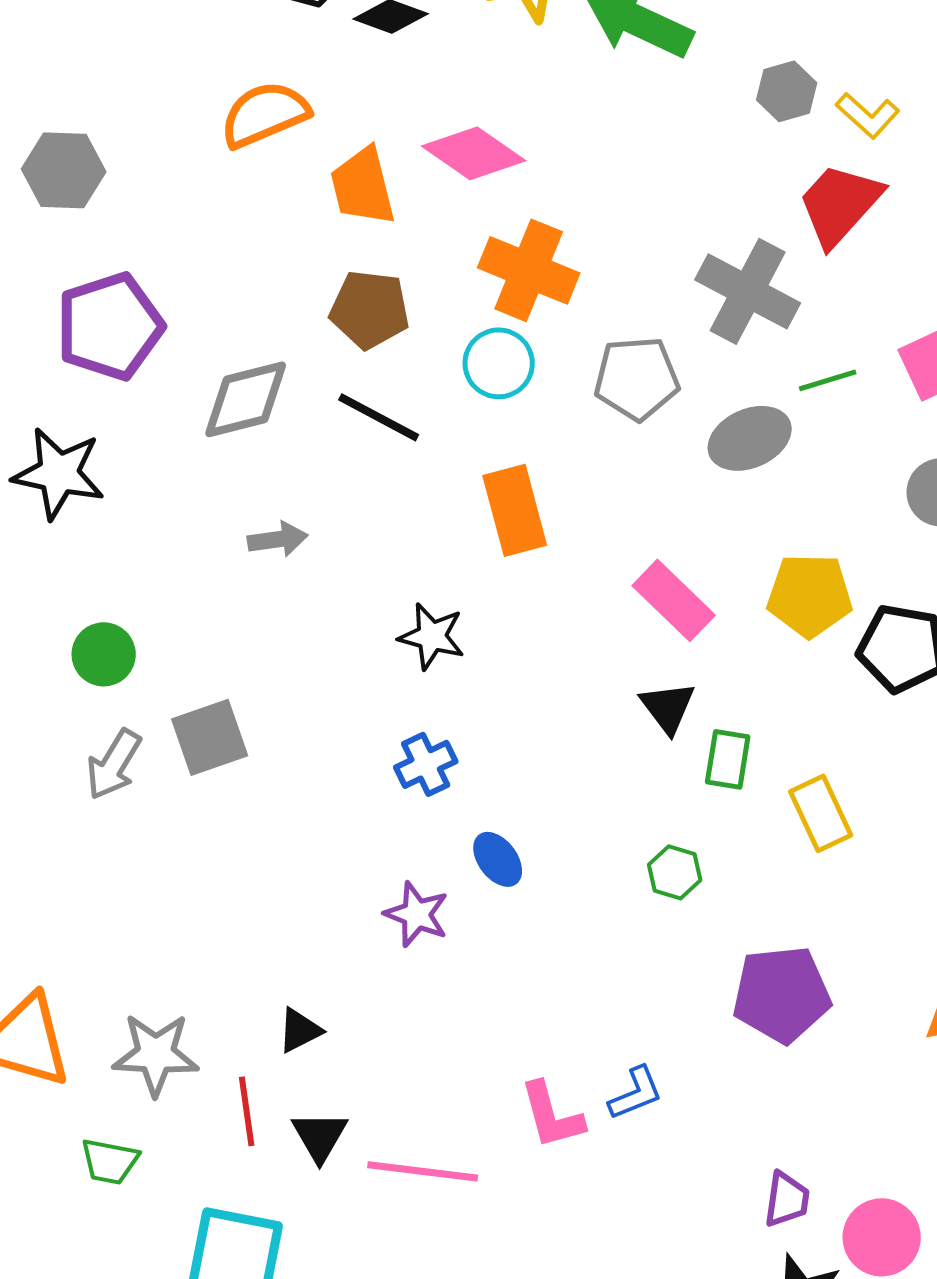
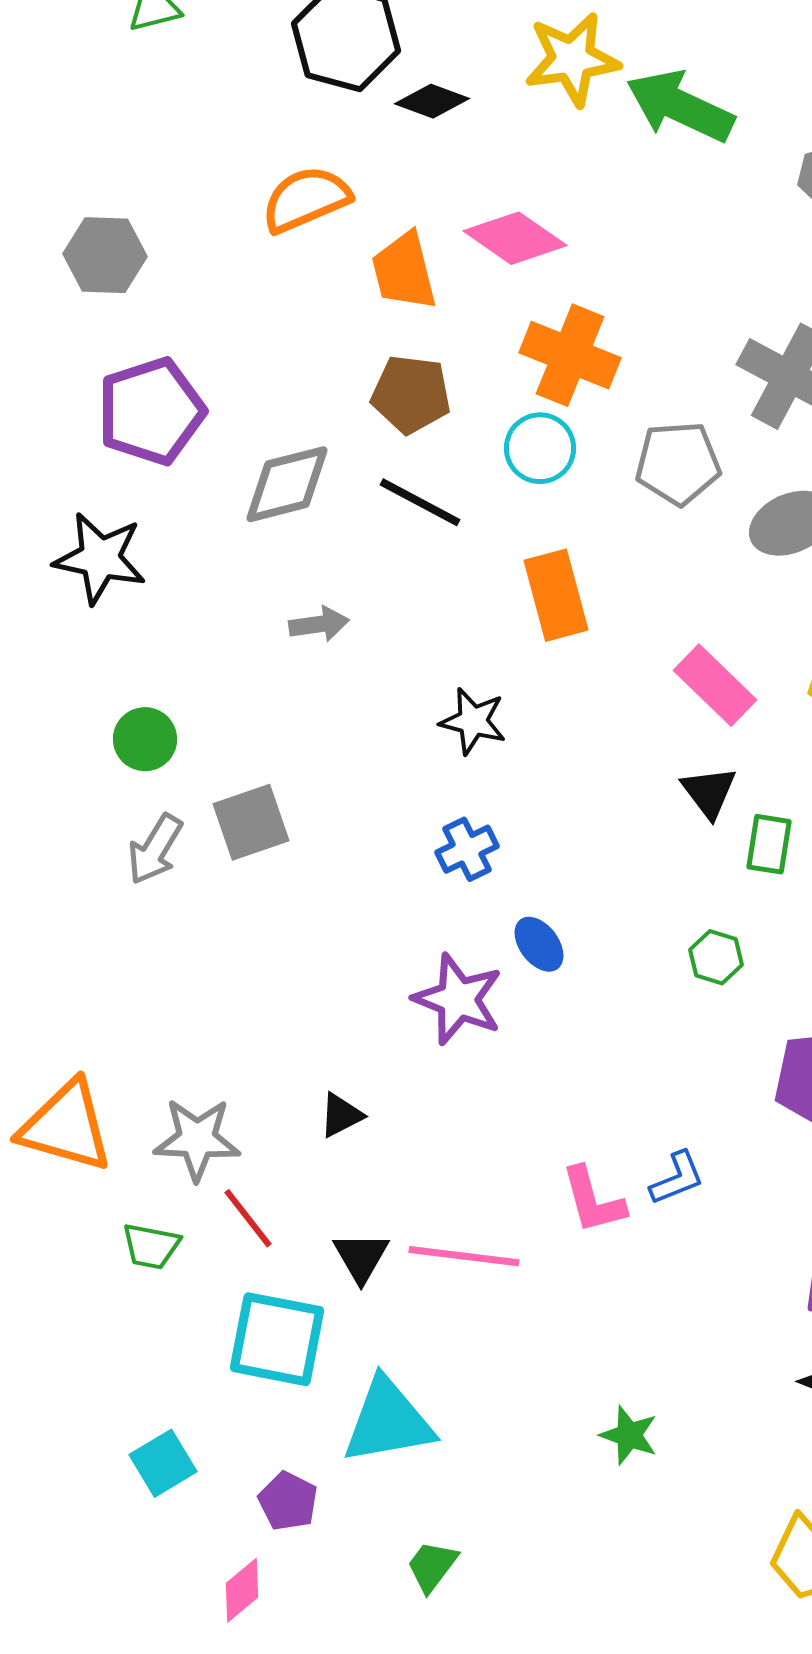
purple star: (417, 914) -> (458, 999), size x1.4
red line: (247, 1111) -> (248, 1218), moved, turned -30
black triangle: (320, 1136) -> (361, 1257), moved

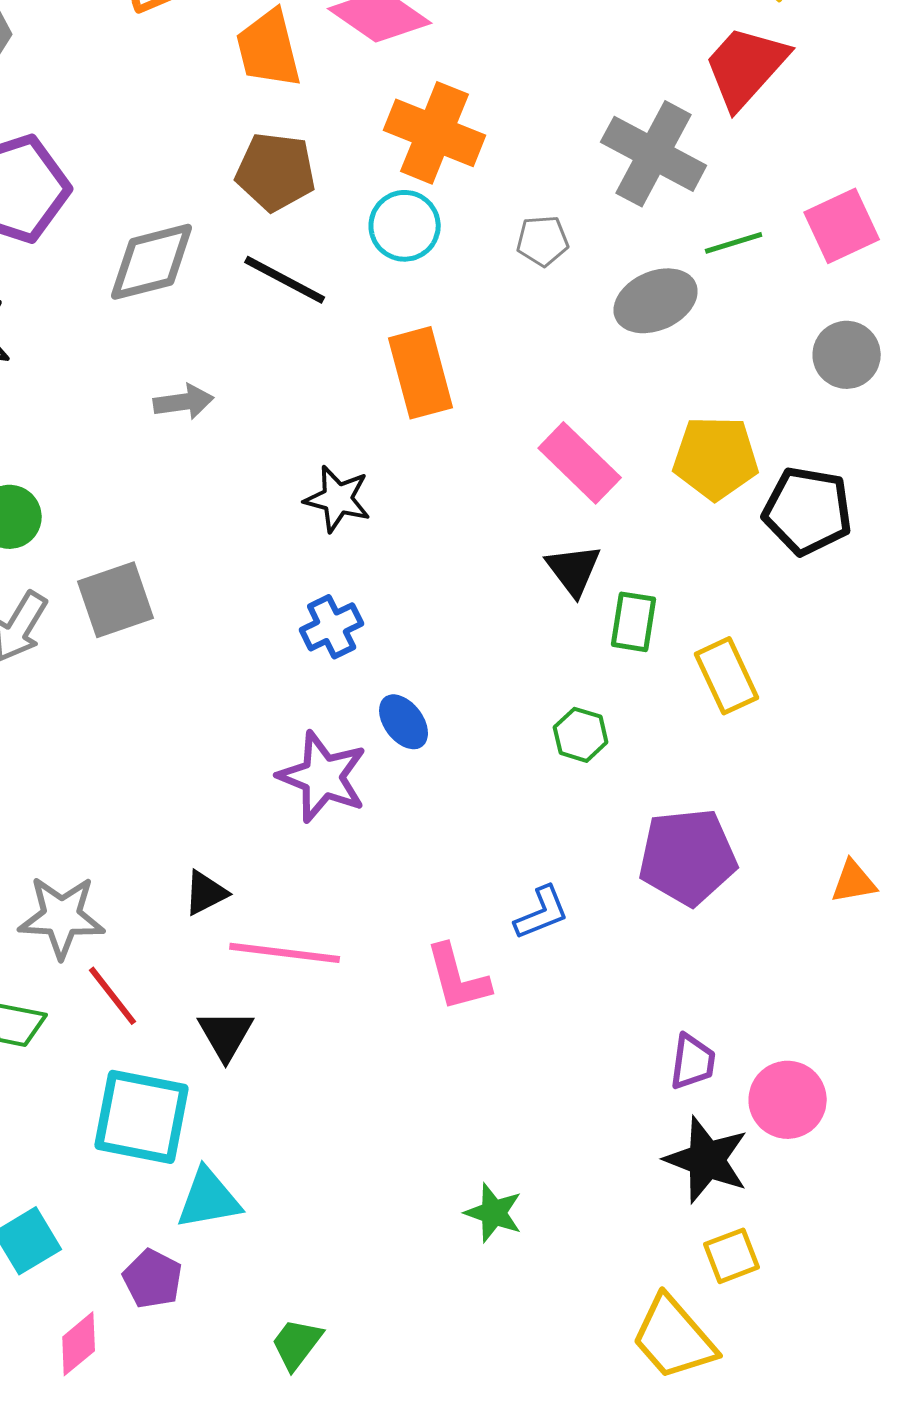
gray pentagon: (678, 463) -> (543, 241), size x0.6
blue L-shape: (677, 1178) -> (542, 913), moved
pink line: (464, 1256) -> (285, 953), moved
cyan triangle: (388, 1421) -> (209, 1199), moved, size x0.7
pink diamond: (242, 1590) -> (79, 1344), moved

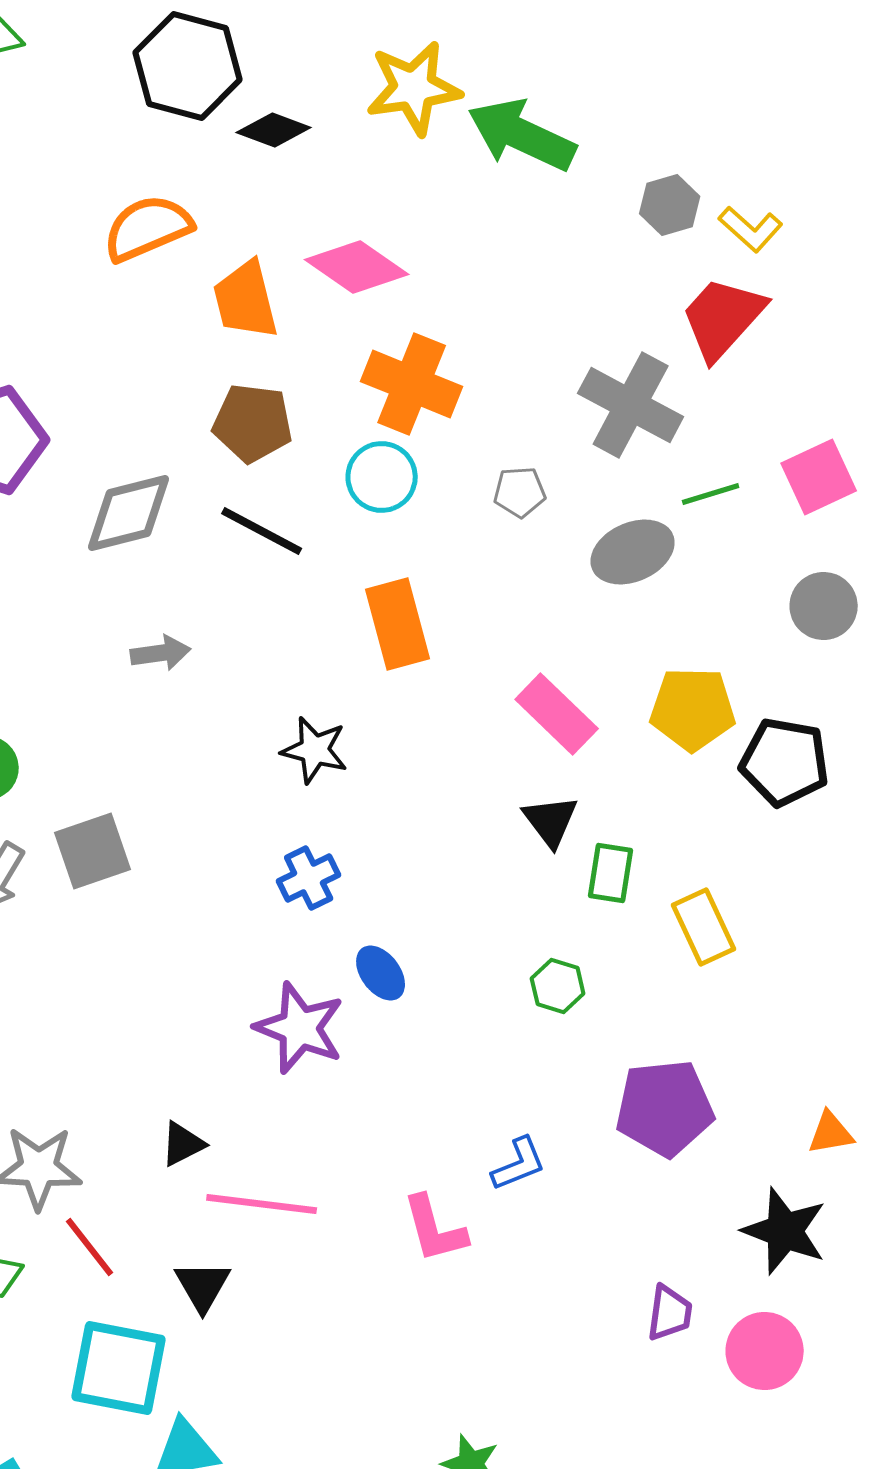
black star: (707, 1160) -> (785, 1231), moved

